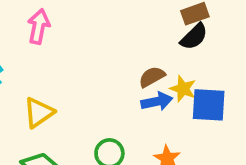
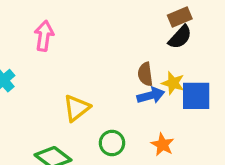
brown semicircle: (152, 77) -> (145, 74), turned -65
yellow triangle: (39, 113) -> (77, 108), moved

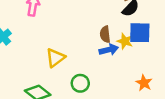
blue square: (196, 96) -> (140, 33), moved
orange star: (162, 145) -> (144, 83), moved

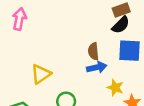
yellow star: (125, 41) -> (115, 88), moved

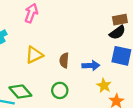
brown semicircle: (93, 51) -> (64, 60), moved
yellow triangle: (41, 74) -> (34, 55), moved

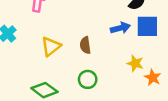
blue arrow: (91, 66) -> (120, 28), moved

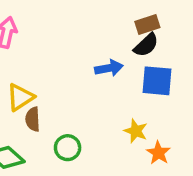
blue arrow: (120, 28) -> (109, 68), moved
brown semicircle: (85, 45) -> (33, 119), moved

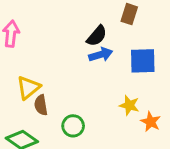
brown rectangle: (147, 24) -> (129, 14), turned -48
black semicircle: (146, 45) -> (97, 36), moved

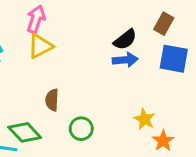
blue square: (143, 61) -> (174, 59), moved
yellow triangle: (28, 88) -> (40, 46), moved

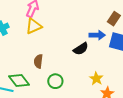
black semicircle: (125, 40) -> (81, 49), moved
blue arrow: (125, 60) -> (97, 35), moved

